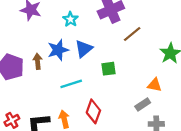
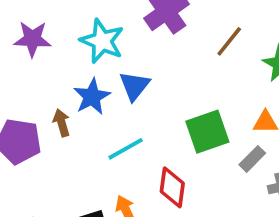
cyan star: (70, 19) -> (102, 41), size x1.6
brown line: (132, 34) -> (229, 41), moved
green square: (108, 69) -> (207, 132), moved, size x1.6

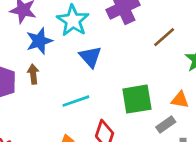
blue triangle: (134, 86) -> (90, 57), turned -30
blue star: (92, 97) -> (39, 41), moved

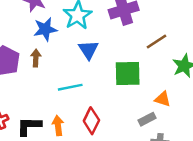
green square: (137, 99) -> (128, 73), moved

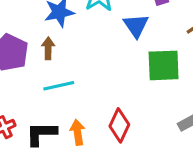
blue triangle: (89, 50) -> (136, 26), moved
cyan line: (70, 87) -> (59, 86), moved

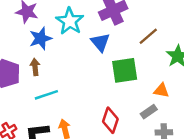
red diamond: (119, 125) -> (110, 120), moved

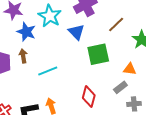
blue star: (41, 38) -> (26, 32), turned -30
cyan line: (46, 95) -> (48, 71), moved

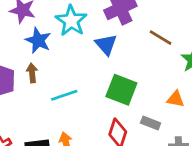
brown line: (116, 25) -> (161, 38), turned 72
green square: (98, 54) -> (121, 90), moved, turned 30
gray rectangle: (120, 87) -> (151, 123), moved, turned 56

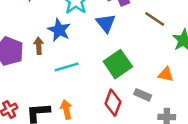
blue star: (38, 40) -> (59, 30), moved
green square: (121, 90) -> (118, 64), turned 32

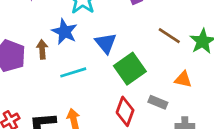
brown line: (155, 19) -> (169, 36), moved
blue triangle: (106, 23) -> (106, 43), moved

